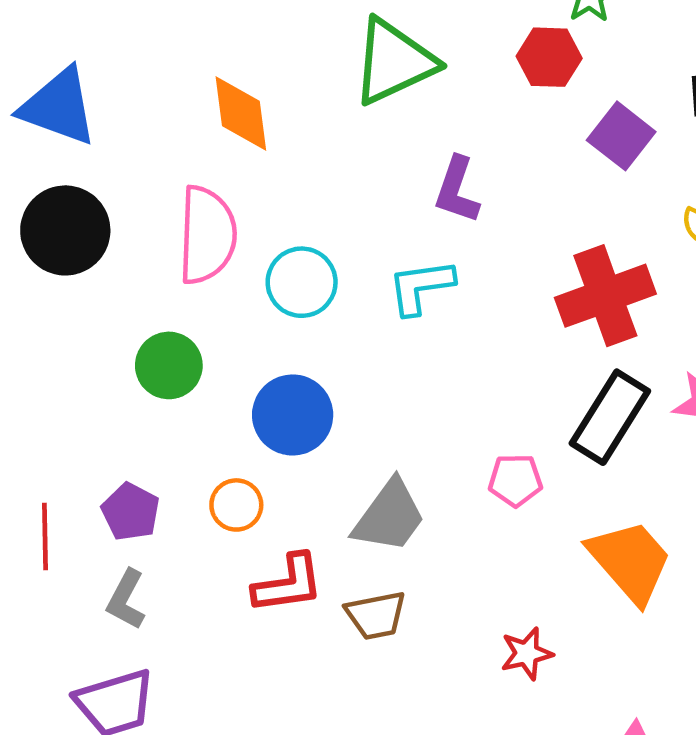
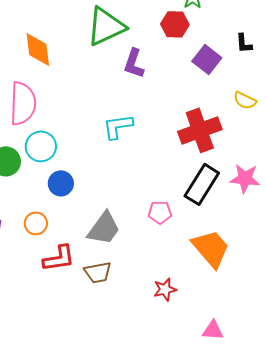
purple L-shape: (457, 190) -> (134, 63), moved
cyan circle: (302, 282) -> (41, 146), moved
blue circle: (293, 415) -> (61, 183), size x0.7

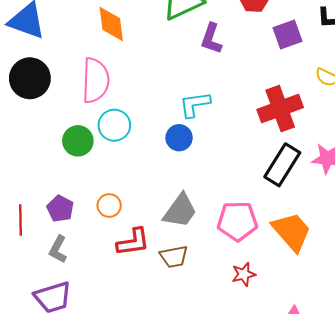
purple square: (207, 59) -> (287, 34), turned 32
blue circle: (61, 183) -> (179, 138), moved
pink pentagon: (160, 212) -> (237, 221), moved, size x1.6

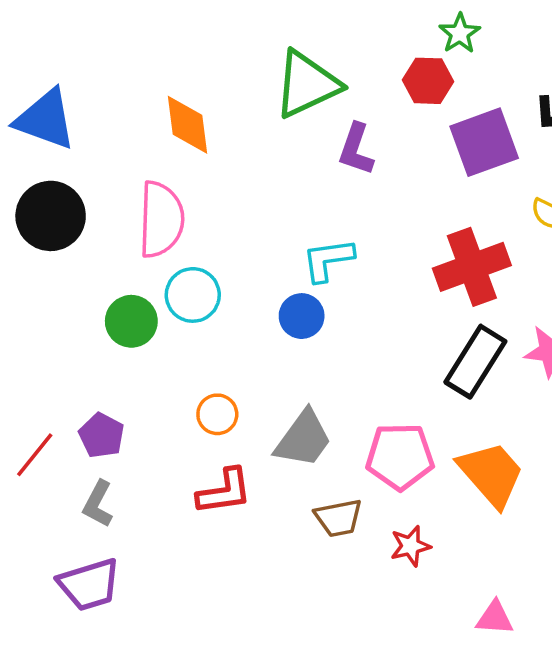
purple square: (287, 34) -> (484, 142), size x1.4
orange circle: (109, 206) -> (217, 414), moved
red line: (21, 220) -> (35, 455), turned 40
brown trapezoid: (174, 257) -> (338, 518), moved

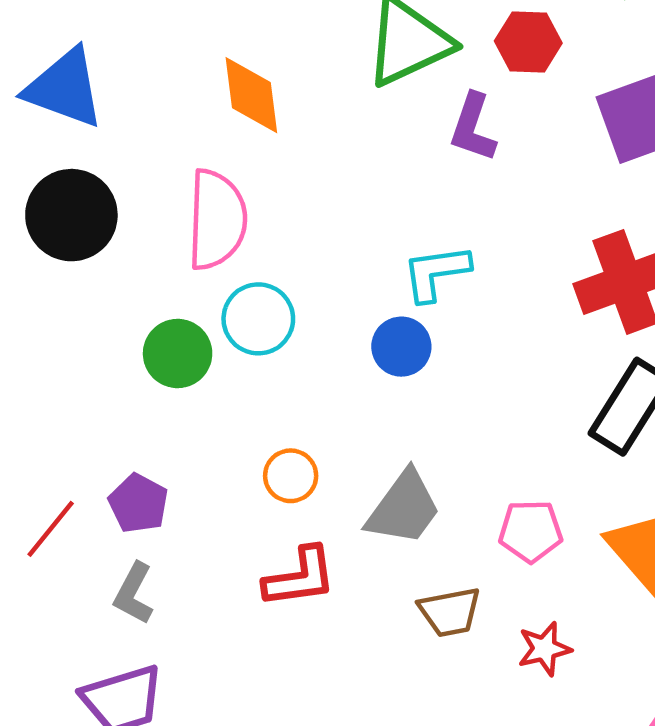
red hexagon: (428, 81) -> (528, 42), moved
pink pentagon: (400, 456) -> (531, 531), size x0.7

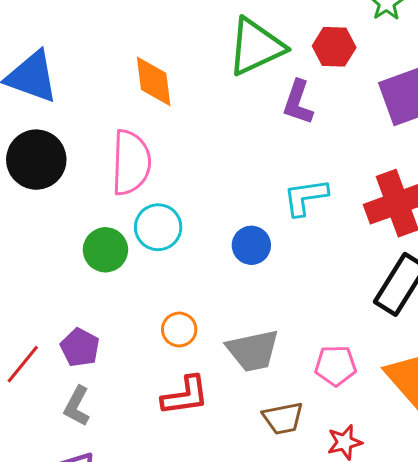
cyan L-shape: (436, 273) -> (305, 197), moved
gray trapezoid: (404, 508) -> (253, 351), turned 42

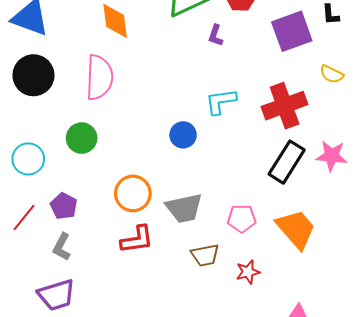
purple L-shape: (298, 102) -> (215, 36), size x0.7
cyan circle: (158, 227) -> (28, 159), moved
orange circle: (179, 329) -> (133, 193), size x1.5

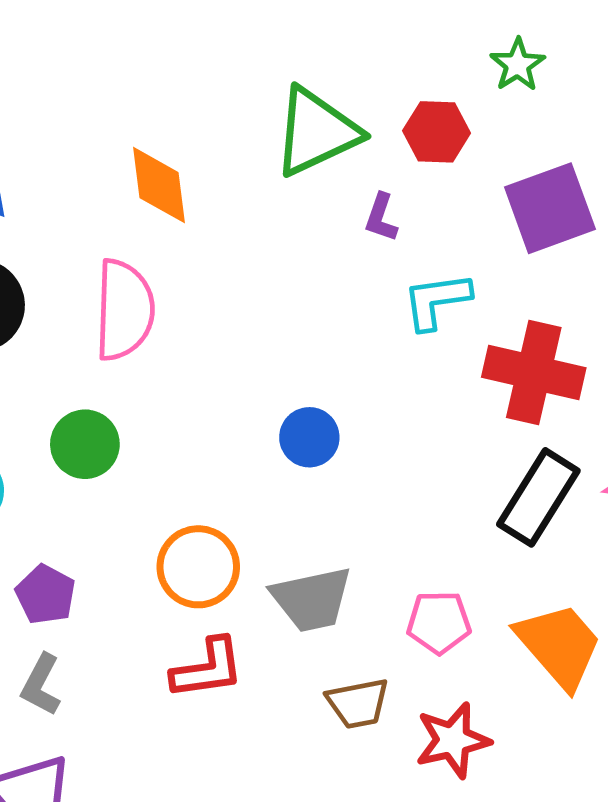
cyan L-shape: (221, 101) -> (437, 301), moved
red cross: (285, 106) -> (534, 372), turned 33
red star: (248, 272) -> (453, 740), size x1.4

